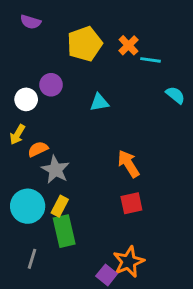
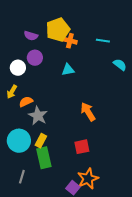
purple semicircle: (31, 22) -> (31, 36), moved
orange cross: (129, 45) -> (70, 41), moved, turned -32
red square: (131, 203) -> (82, 147), moved

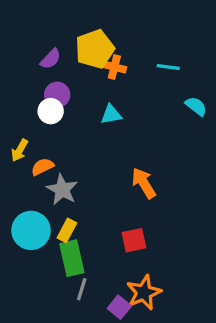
purple semicircle: (31, 36) -> (51, 59), turned -64
white circle: (18, 68) -> (51, 111), moved
gray line: (22, 177) -> (82, 289), moved

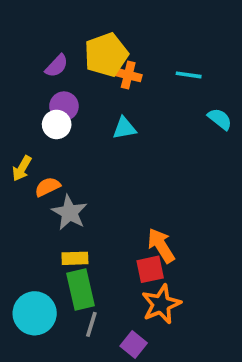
orange arrow: (144, 183) -> (161, 245), moved
cyan circle: (31, 230) -> (35, 313), moved
yellow rectangle: (67, 230) -> (75, 258), turned 60
orange star: (144, 293) -> (161, 304), moved

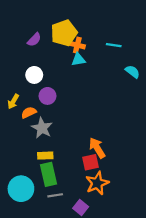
purple circle: (64, 106) -> (47, 96), moved
cyan triangle: (124, 128) -> (78, 59), moved
gray line: (91, 324) -> (55, 195), turned 64

